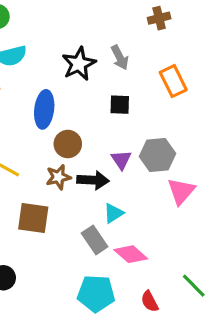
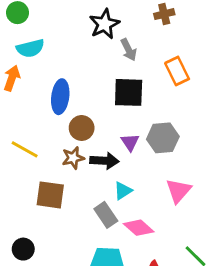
black star: (79, 64) -> (104, 24), moved
black square: (120, 105) -> (129, 92), size x1.6
pink triangle: (181, 191) -> (178, 191), moved

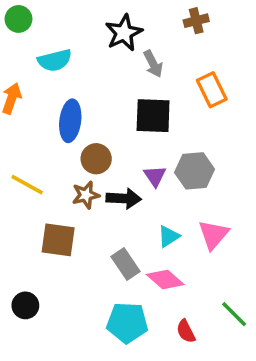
cyan semicircle: (30, 48) -> (55, 60), moved
cyan triangle: (123, 191) -> (169, 236), moved

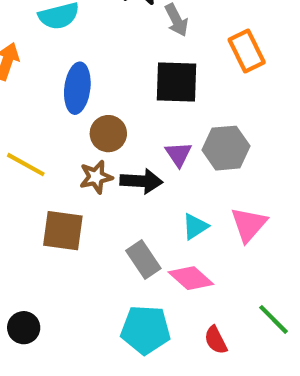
black circle: (25, 305) -> (24, 328), moved

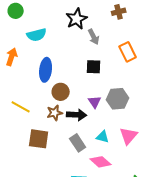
black square: (176, 82) -> (94, 67), size x0.7
cyan triangle: (195, 227) -> (103, 137), turned 48
gray rectangle: (143, 260) -> (78, 143), moved

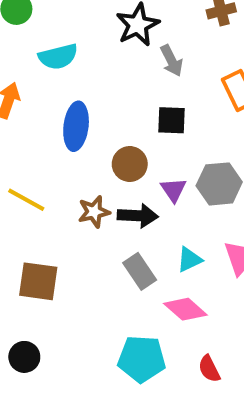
brown circle: (61, 92) -> (130, 164), moved
cyan triangle: (103, 137) -> (189, 259), turned -40
brown square: (39, 139) -> (38, 281), moved

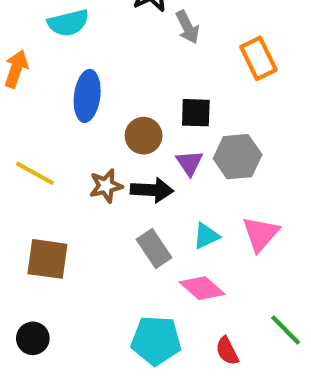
black square: (171, 120) -> (196, 113), moved

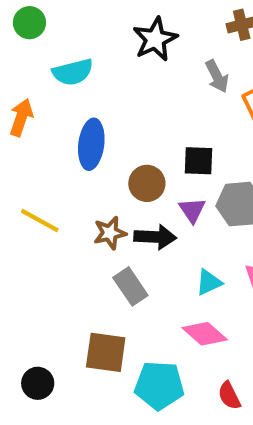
gray arrow: (187, 27) -> (217, 76), moved
gray rectangle: (154, 248) -> (130, 286), moved
brown square: (47, 259) -> (106, 352), moved

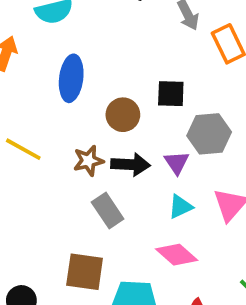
purple triangle: (192, 210) -> (177, 163), moved

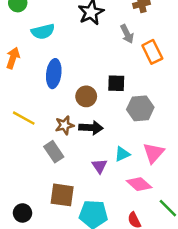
purple triangle: (177, 163) -> (99, 166), moved
gray rectangle: (108, 210) -> (54, 152), moved
pink diamond: (177, 255) -> (139, 184), moved

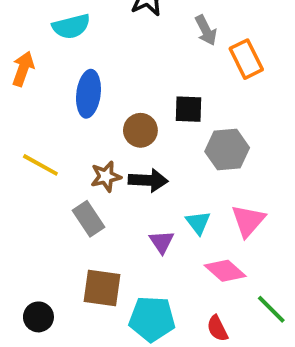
cyan triangle: (122, 154) -> (198, 223), turned -42

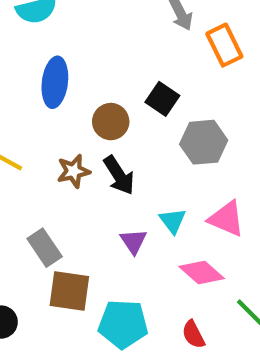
black square: (189, 109) -> (162, 99), turned 32
black arrow: (148, 180) -> (119, 175), turned 54
gray rectangle: (88, 219) -> (45, 248), moved
pink triangle: (248, 221) -> (226, 219), turned -48

